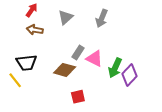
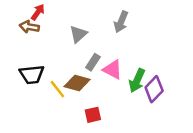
gray triangle: (66, 17) -> (78, 34), moved
brown arrow: (35, 30) -> (29, 27), moved
yellow line: (15, 80) -> (57, 89), moved

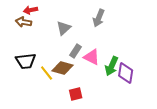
red arrow: (38, 12) -> (31, 10), turned -136
purple diamond: (154, 89) -> (126, 73), turned -35

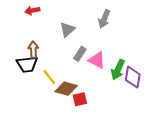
brown arrow: (24, 22) -> (33, 50), moved, turned 77
brown diamond: (63, 68) -> (66, 89), moved

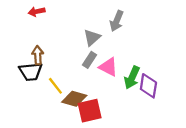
gray triangle: (67, 29) -> (92, 37), moved
red square: (80, 99) -> (90, 111), size x1.5

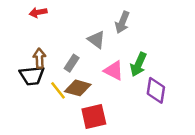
gray triangle: (92, 37) -> (96, 40), turned -42
gray rectangle: (90, 60) -> (72, 63), moved
green arrow: (132, 78) -> (138, 64), moved
brown diamond: (74, 99) -> (78, 88), moved

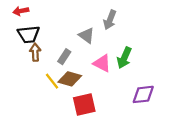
red arrow: (38, 12) -> (21, 11), moved
black trapezoid: (32, 76) -> (29, 34), moved
purple diamond: (156, 90) -> (143, 94), moved, turned 75

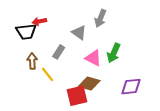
red arrow: (21, 11) -> (39, 21), moved
brown arrow: (35, 52) -> (32, 61), moved
brown diamond: (70, 79) -> (89, 84), moved

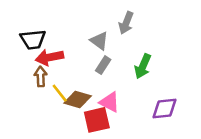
red arrow: (39, 21) -> (49, 57), moved, size x1.5
gray rectangle: (59, 52) -> (103, 65), moved
pink triangle: (93, 58) -> (110, 102), moved
brown diamond: (89, 84) -> (78, 100), moved

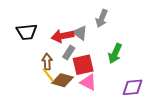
red arrow: (49, 57) -> (63, 36), moved
gray rectangle: (103, 65) -> (69, 52), moved
brown arrow: (41, 77) -> (47, 62), moved
red square: (97, 120) -> (83, 65), moved

